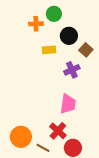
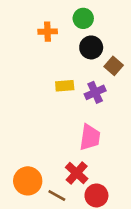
green circle: (54, 14) -> (83, 18), moved
yellow rectangle: (49, 50) -> (65, 86), moved

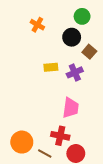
green circle: (83, 18) -> (82, 16), moved
orange cross: (48, 32) -> (37, 25), turned 32
red cross: (77, 173) -> (60, 136), turned -30

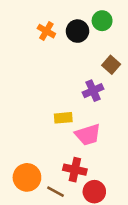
black circle: (72, 37) -> (77, 31), moved
yellow rectangle: (51, 67) -> (63, 118), moved
pink trapezoid: (71, 108) -> (88, 135), turned 65

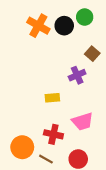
orange cross: (46, 31) -> (38, 26), size x1.5
pink trapezoid: (88, 135) -> (82, 121), moved
red cross: (75, 170) -> (53, 134), moved

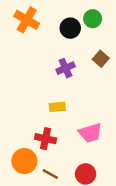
orange cross: (38, 26) -> (27, 20), moved
purple cross: (77, 75) -> (66, 68), moved
red cross: (53, 134) -> (46, 139), moved

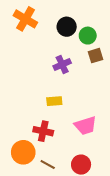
green circle: (93, 19) -> (88, 36), moved
brown square: (101, 59) -> (95, 56), turned 32

